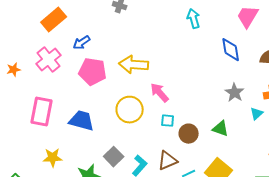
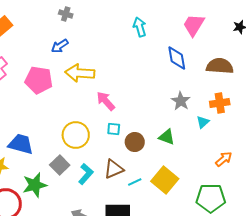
blue arrow: (82, 43) -> (60, 46), moved
yellow circle: (130, 110) -> (76, 135), moved
blue trapezoid: (82, 121) -> (21, 144), moved

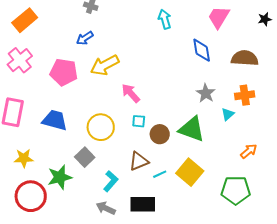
yellow arrow: (80, 73) -> (105, 65), turned -32
green triangle: (167, 137) -> (192, 129), size x1.6
blue trapezoid: (21, 144) -> (55, 120), moved
cyan L-shape: (86, 174) -> (111, 181), moved

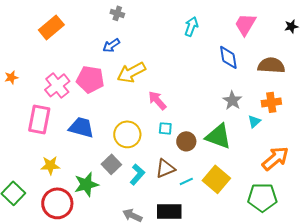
cyan arrow: (165, 19) -> (191, 26), turned 36
pink cross: (20, 60) -> (57, 85), moved
orange arrow: (249, 151) -> (275, 158), size x1.6
cyan L-shape: (111, 181) -> (137, 174), moved

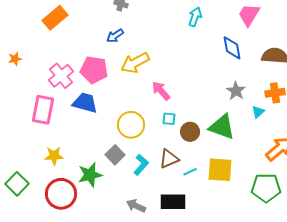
orange star: (11, 77) -> (15, 59), moved
blue trapezoid: (81, 127) -> (85, 103), moved
yellow square: (216, 179) -> (220, 170), turned -36

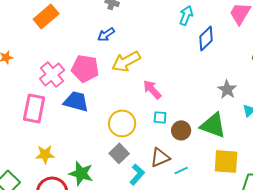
blue diamond: (232, 48) -> (206, 38), moved, turned 55
gray square: (115, 155) -> (119, 153), moved
cyan L-shape: (141, 165) -> (137, 174), moved
yellow square: (220, 170) -> (226, 161), moved
green star: (90, 175) -> (81, 173), turned 30

